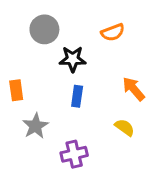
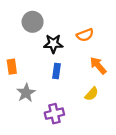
orange semicircle: (113, 32) -> (85, 35), moved
yellow semicircle: (125, 127) -> (92, 94), turned 96

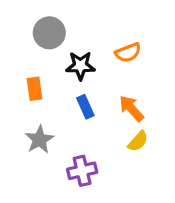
orange arrow: (98, 66) -> (131, 108), moved
orange rectangle: (12, 67) -> (34, 89), moved
blue rectangle: (57, 71) -> (85, 107), turned -32

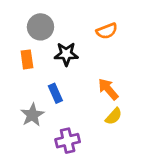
orange semicircle: (128, 53) -> (107, 31), moved
orange rectangle: (34, 89) -> (27, 59), moved
blue rectangle: (85, 107) -> (55, 93), moved

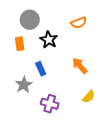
black star: (66, 54) -> (49, 40), turned 30
yellow semicircle: (114, 116) -> (89, 97), moved
purple cross: (68, 141) -> (50, 104), turned 30

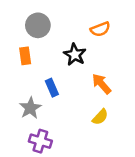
black star: (49, 40) -> (75, 55), moved
yellow semicircle: (89, 97) -> (100, 117), moved
purple cross: (50, 104) -> (40, 141), moved

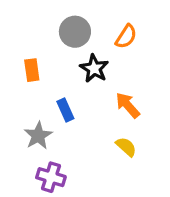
gray circle: (38, 25) -> (75, 32), moved
orange semicircle: (100, 29) -> (126, 36), turned -36
yellow semicircle: (100, 117) -> (126, 147), turned -90

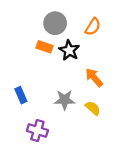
orange rectangle: (32, 70) -> (44, 47), moved, turned -63
blue rectangle: (65, 110) -> (21, 95), moved
gray star: (38, 136) -> (65, 100), moved, turned 30

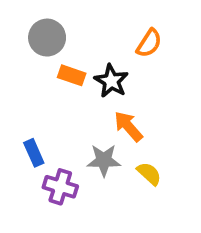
gray circle: (55, 23) -> (47, 38), moved
orange arrow: (94, 77) -> (128, 126), moved
purple cross: (37, 131) -> (60, 187), moved

